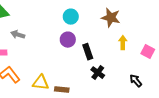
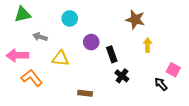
cyan circle: (71, 17) -> (70, 18), moved
pink square: (148, 52) -> (173, 70), moved
yellow triangle: (41, 83) -> (60, 58), moved

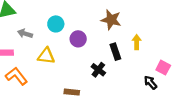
cyan circle: (70, 18) -> (56, 24), moved
brown star: (135, 19) -> (111, 20), moved
black rectangle: (112, 54) -> (115, 52), moved
black cross: (122, 76) -> (98, 70), moved

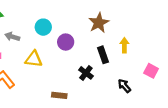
brown star: (111, 20) -> (99, 23), turned 30
black arrow: (150, 82) -> (124, 86), moved

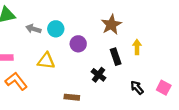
gray arrow: (12, 37) -> (33, 29), moved
pink square: (151, 71) -> (164, 88), moved

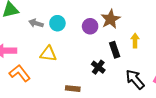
purple circle: (78, 44) -> (90, 26), moved
black arrow: (137, 88) -> (135, 79), size x1.5

